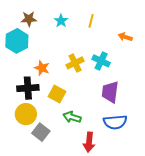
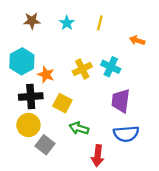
cyan hexagon: (17, 41) -> (22, 61), moved

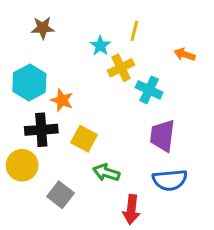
cyan star: (67, 23) -> (100, 46), moved
yellow cross: (82, 69) -> (121, 68), moved
yellow circle: (28, 125) -> (22, 165), moved

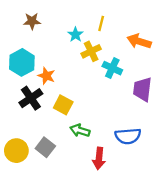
orange arrow: (185, 54) -> (139, 41), size x1.5
black cross: (41, 130) -> (31, 98), turned -30
purple trapezoid: (162, 136) -> (142, 89), moved
yellow circle: (22, 165) -> (16, 151), moved

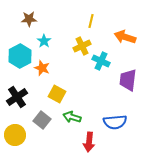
cyan star: (75, 35) -> (44, 41), moved
black cross: (31, 98) -> (17, 97), moved
gray square: (45, 147) -> (42, 120), moved

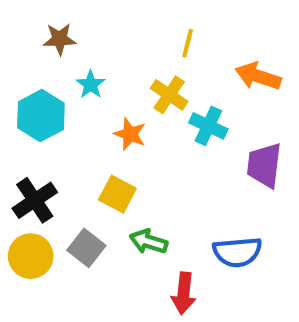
yellow cross: (82, 46) -> (169, 95), turned -30
orange star: (42, 68) -> (130, 134), moved
yellow circle: (15, 135) -> (31, 256), moved

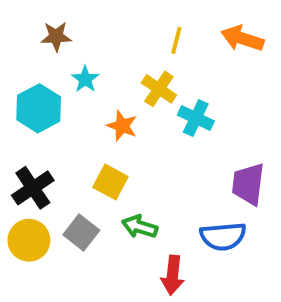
orange arrow: (258, 76) -> (242, 38), moved
purple trapezoid: (264, 165) -> (248, 184), moved

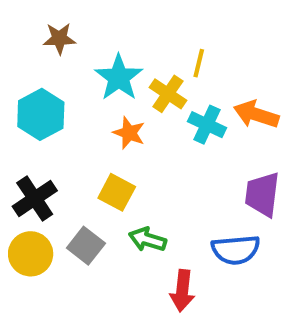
orange arrow: (242, 38) -> (256, 114), moved
yellow line: (176, 40) -> (199, 63), moved
cyan star: (85, 79) -> (119, 77), moved, size x1.6

